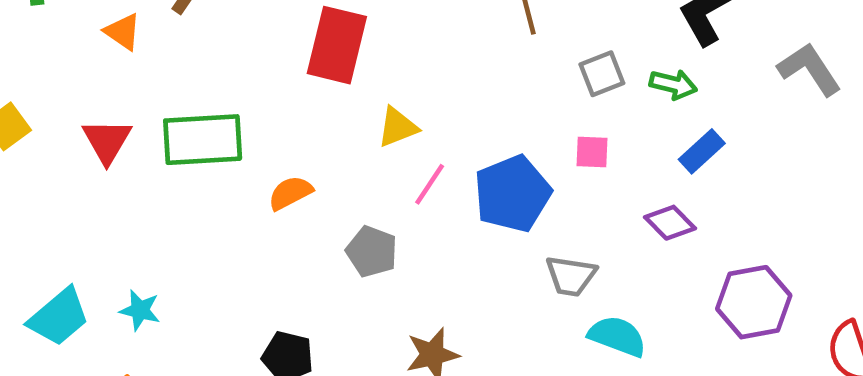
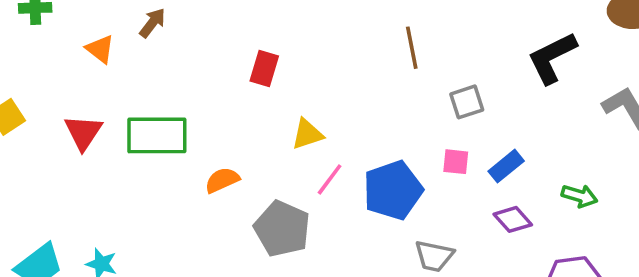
red rectangle: (337, 45) -> (264, 68), size x0.6
green arrow: (673, 84) -> (579, 196), moved
blue rectangle: (702, 151) -> (506, 166), moved
gray pentagon: (372, 252) -> (282, 229), size x1.4

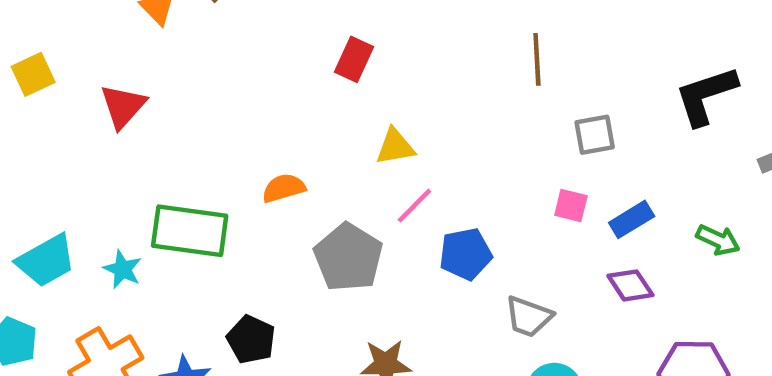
green rectangle: (157, 135) -> (190, 231), moved
blue pentagon: (393, 190) -> (466, 254), moved, size x0.7
green arrow: (579, 196) -> (718, 240), moved

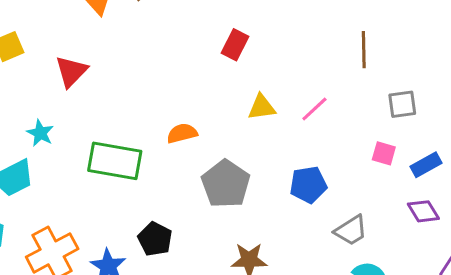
pink line: (414, 206) -> (314, 109), moved
cyan star: (123, 269) -> (40, 133), moved
gray trapezoid: (529, 317) -> (351, 230), turned -54

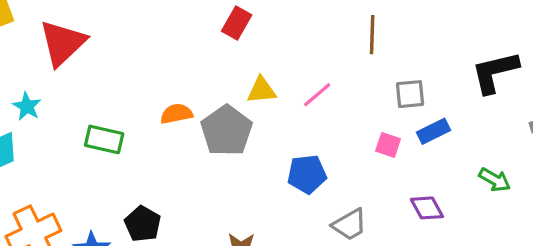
red triangle: (71, 71) -> (63, 43), size x1.4
green rectangle: (115, 161) -> (104, 139), size x0.7
blue rectangle: (426, 165) -> (433, 131), moved
gray pentagon: (226, 184) -> (227, 131), moved

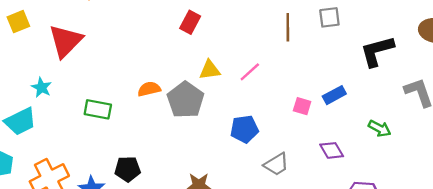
gray square: (410, 94) -> (329, 17), moved
black pentagon: (143, 224) -> (128, 169), turned -30

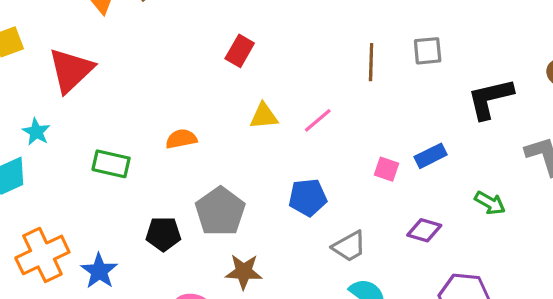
gray pentagon: (186, 100) -> (220, 211), moved
purple diamond: (332, 150) -> (424, 230), turned -45
black pentagon: (128, 169) -> (163, 234), moved

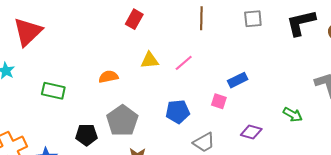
brown line: (371, 62) -> (201, 18), moved
black L-shape: (490, 99) -> (301, 23), moved
orange semicircle: (181, 139) -> (108, 77), moved
blue rectangle: (431, 156) -> (238, 80), moved
pink square: (387, 169) -> (219, 101), moved

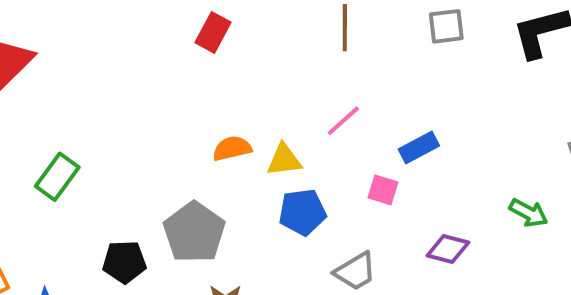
yellow triangle: (150, 60) -> (284, 160), moved
pink line: (184, 63) -> (343, 121), moved
orange semicircle: (108, 77) -> (232, 148), moved
green rectangle: (53, 91) -> (57, 177), turned -65

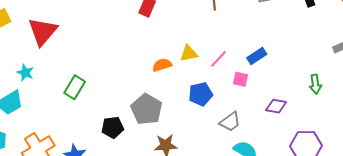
pink line: (343, 121) -> (218, 59), moved
yellow triangle: (284, 160) -> (189, 53), moved
green arrow: (529, 213) -> (315, 84), turned 60

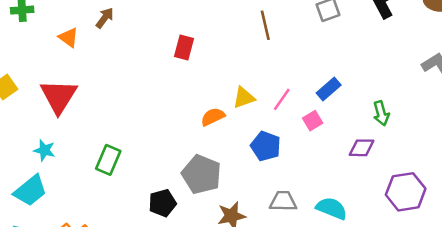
pink square: (240, 79) -> (313, 121), turned -35
green arrow: (315, 84) -> (381, 113), moved
blue pentagon: (201, 94) -> (266, 146), turned -30
gray trapezoid: (230, 122) -> (283, 201), moved, turned -135

